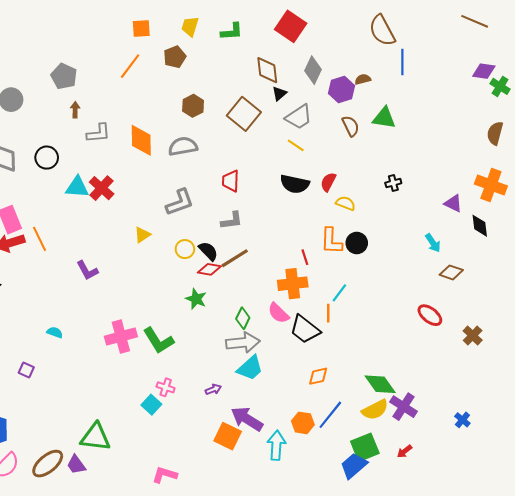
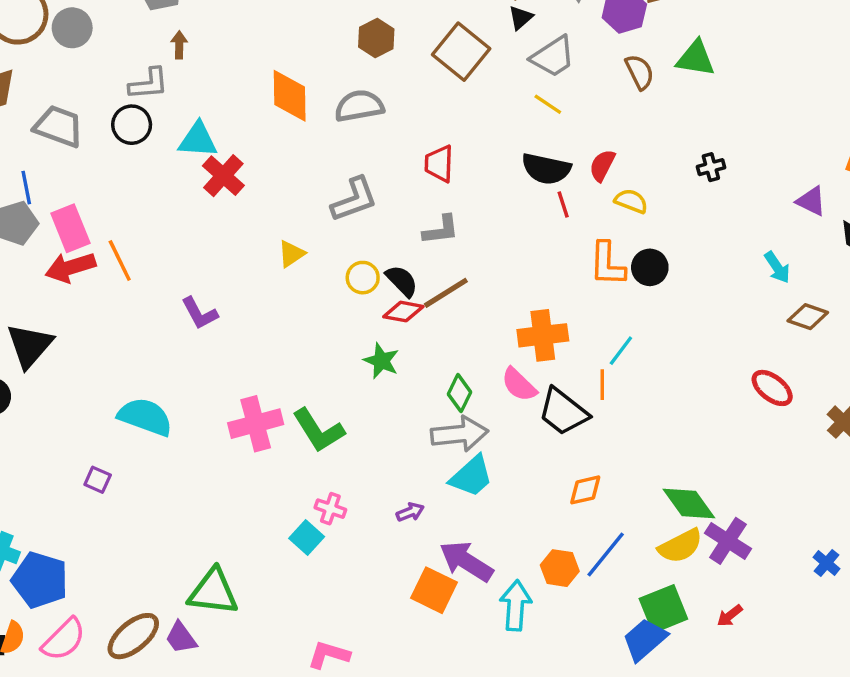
gray L-shape: (98, 133) -> (149, 84), moved
cyan triangle: (77, 187) -> (198, 140), moved
red line: (305, 257) -> (563, 204), moved
cyan semicircle: (55, 332) -> (145, 417), size x2.0

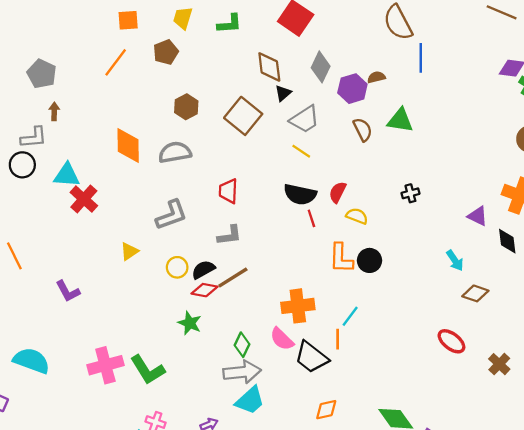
black semicircle: (402, 281) -> (203, 270), turned -75

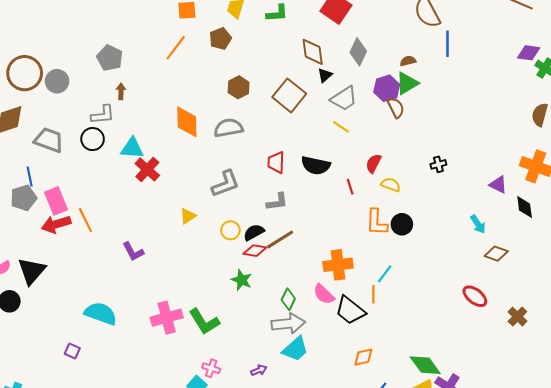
purple hexagon: (352, 89) -> (387, 88), moved
green triangle: (400, 120) -> (407, 83), moved, turned -40
black semicircle: (300, 194) -> (316, 165), moved

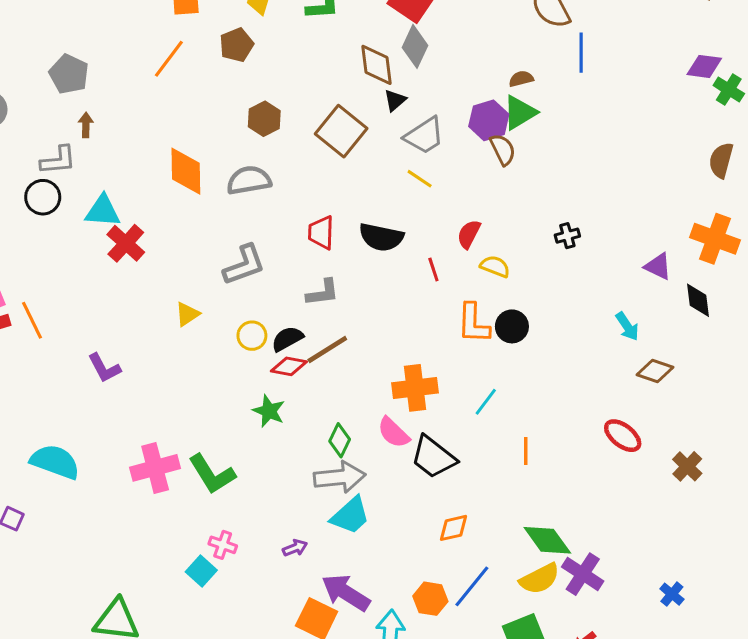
gray diamond: (358, 52) -> (415, 46), moved
orange line: (373, 294) -> (526, 451), moved

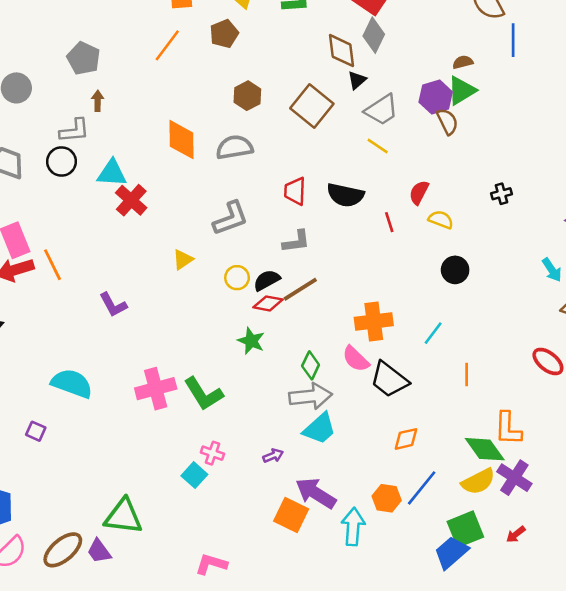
orange L-shape: (473, 323) -> (508, 429), moved

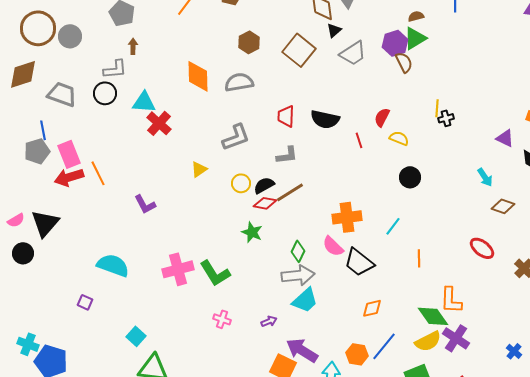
yellow line: (378, 146) -> (437, 108), moved, turned 60
cyan square: (194, 475) -> (136, 336), moved

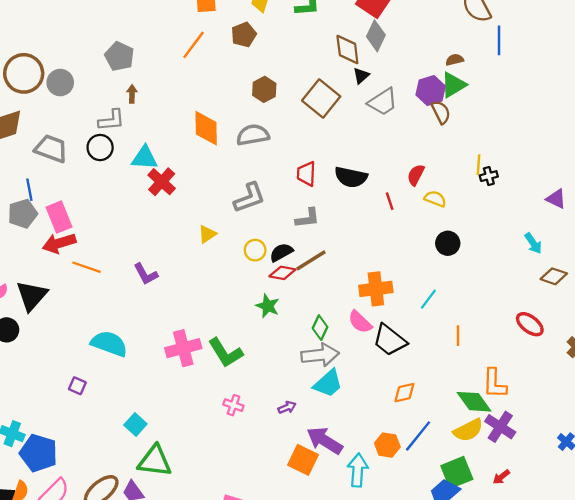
orange line: (98, 173) -> (86, 267), moved, turned -45

